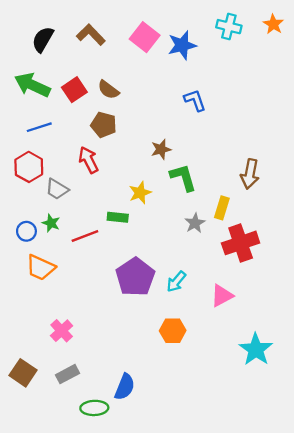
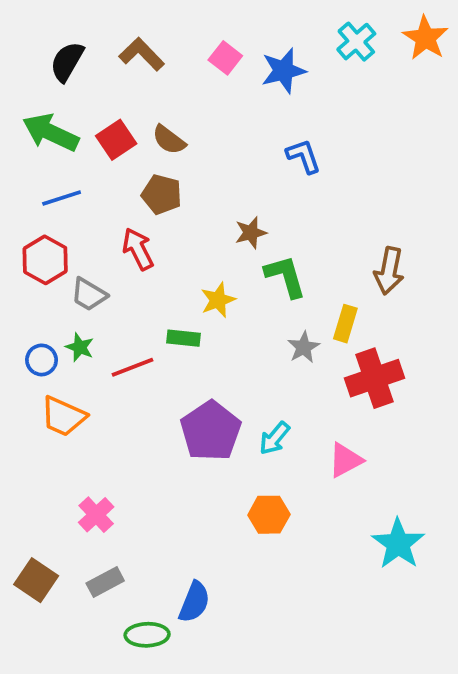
orange star: (273, 24) -> (425, 38), size x1.4
cyan cross: (229, 27) -> (356, 42), turned 35
pink square: (145, 37) -> (225, 58), size x0.7

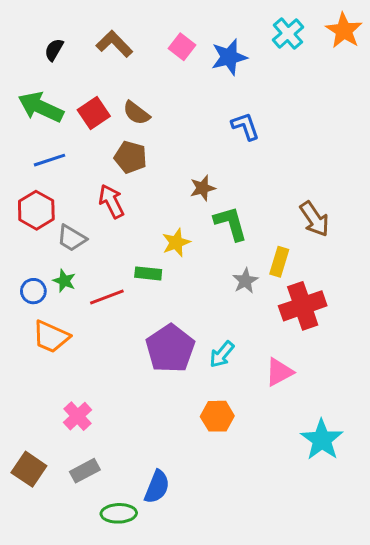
black semicircle: (67, 62) -> (54, 50), size x0.7
brown arrow: (389, 271) -> (314, 219), turned -45

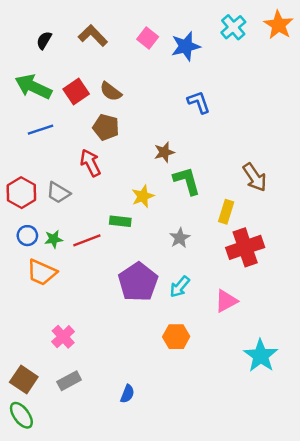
red hexagon: (36, 210) -> (21, 193), moved
green star: (64, 281) -> (54, 239), moved, turned -30
gray star: (245, 281) -> (180, 238), moved
blue semicircle: (157, 487) -> (127, 394), size x0.7
green ellipse: (119, 513) -> (21, 415), moved, turned 56

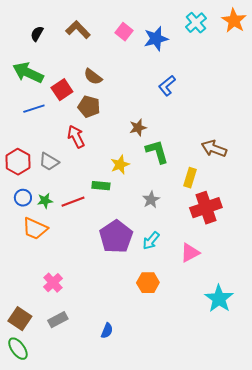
red square: (76, 92) -> (62, 90), moved
blue L-shape: (199, 102) -> (167, 86), turned -110
brown arrow: (255, 177) -> (214, 149), turned 145

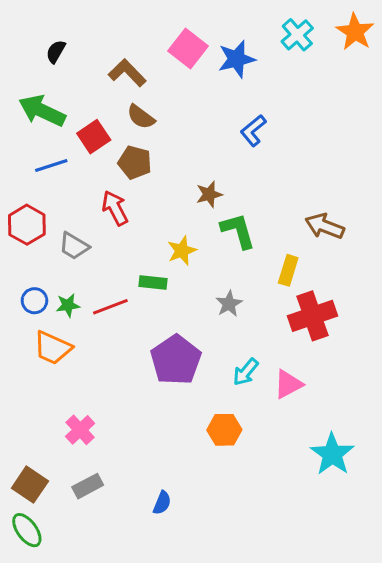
brown L-shape: (78, 30) -> (127, 73), moved
pink square: (124, 32) -> (188, 48), size x1.4
red hexagon: (18, 162) -> (27, 225), moved
cyan arrow: (151, 241) -> (246, 372), moved

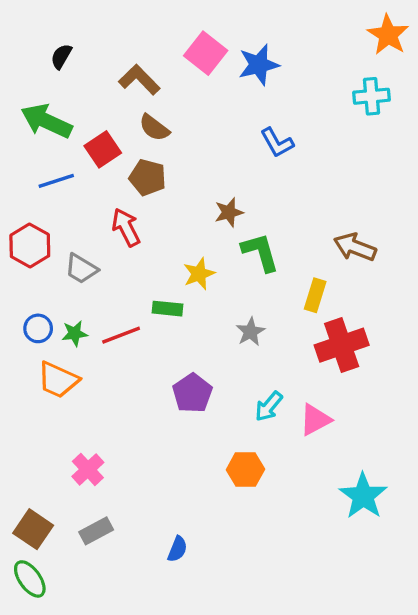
cyan cross: (297, 35) -> (372, 96), moved, turned 36
blue L-shape: (253, 131) -> (277, 143), turned -80
purple pentagon: (176, 360) -> (192, 393), size x0.7

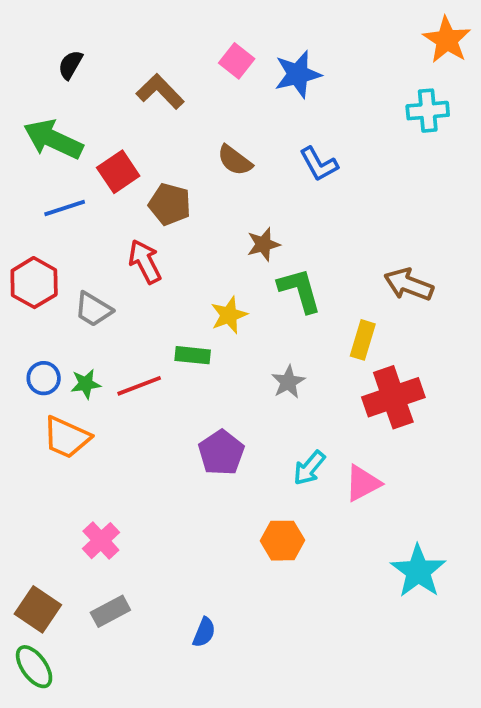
pink square: (206, 53) -> (237, 61), size x0.7
brown semicircle: (154, 128) -> (235, 160), moved

